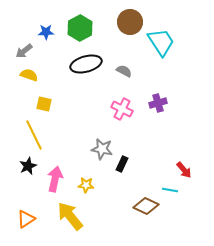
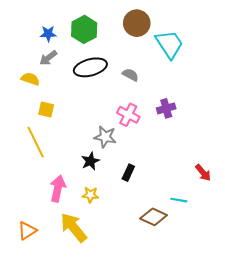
gray arrow: (24, 51) -> (48, 58), moved
gray star: (102, 149) -> (105, 137), moved
black star: (28, 166) -> (90, 161), moved
red arrow: (184, 170) -> (203, 173), moved

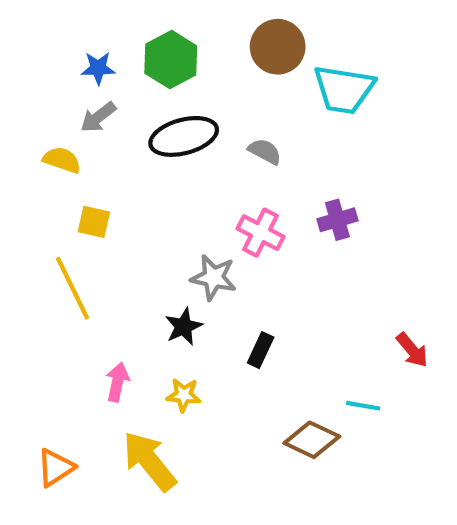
cyan trapezoid: (169, 44) -> (344, 89), turned 132
pink arrow: (58, 188) -> (117, 382), size x0.7

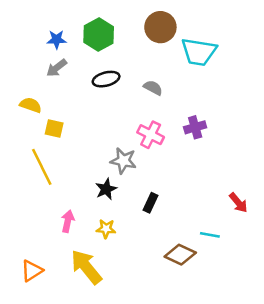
black ellipse: (184, 136) -> (106, 79), size x0.7
yellow semicircle: (62, 160) -> (31, 105), moved

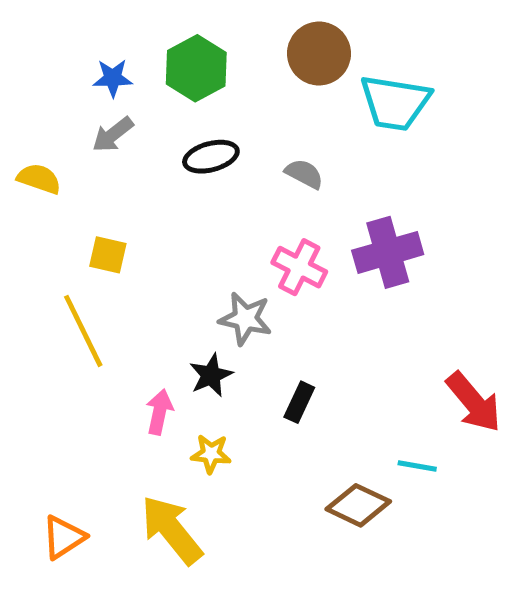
yellow semicircle: (31, 105) -> (39, 179), moved
purple cross: (195, 127) -> (388, 252), size x1.5
red arrow: (238, 203) -> (474, 402), size x1.5
pink arrow: (68, 221) -> (159, 412), moved

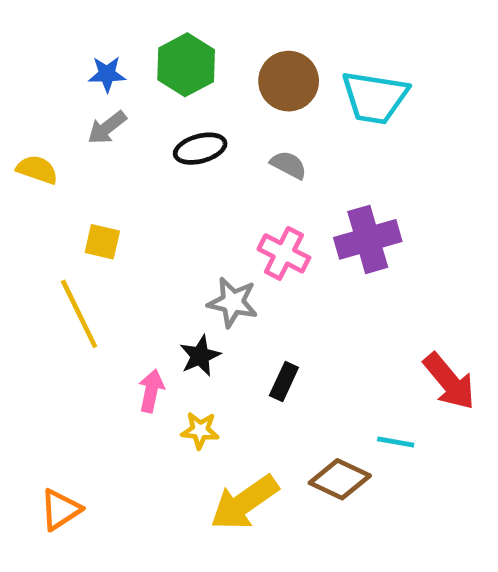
brown circle: (319, 54) -> (289, 81), moved
yellow arrow: (172, 530) -> (244, 503), moved, turned -86

